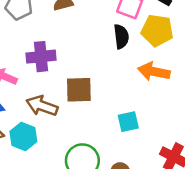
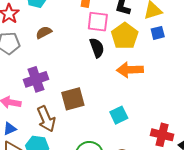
yellow pentagon: (157, 30) -> (125, 36), turned -30
brown arrow: (42, 106) -> (46, 119), turned -120

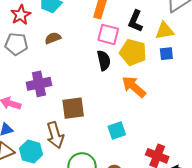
yellow pentagon: (125, 36) -> (133, 52), turned -30
orange arrow: (130, 70) -> (134, 87), turned 35
brown arrow: (46, 119) -> (55, 135), moved

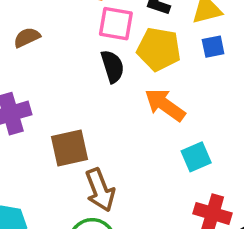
cyan square: (117, 130) -> (196, 157), moved
brown arrow: (55, 135) -> (100, 190), moved

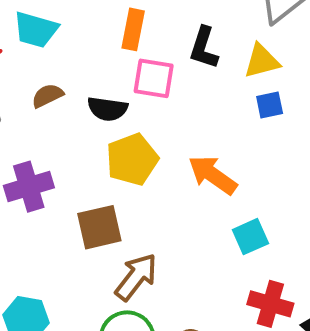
yellow pentagon: (159, 49) -> (132, 159), moved, turned -30
black semicircle: (112, 66) -> (107, 109), moved, turned 116
brown arrow: (100, 190) -> (136, 277), turned -120

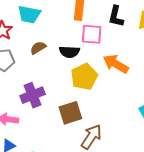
orange arrow: (213, 175) -> (116, 64), moved

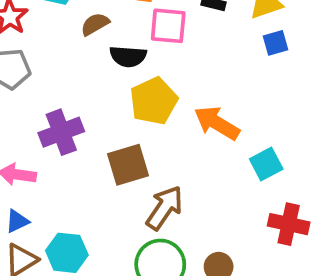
brown semicircle: (38, 48) -> (95, 24), moved
orange arrow: (116, 64) -> (217, 123), moved

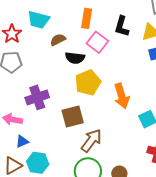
pink square: (168, 26) -> (97, 42), turned 30
orange arrow: (217, 123) -> (122, 96), turned -140
blue triangle: (17, 221) -> (22, 141), moved

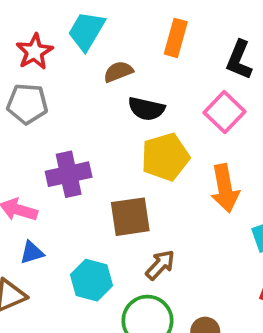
cyan trapezoid: (38, 20) -> (86, 31), turned 100
pink square: (97, 42) -> (225, 112), moved
brown arrow: (91, 141) -> (160, 265), size x0.7
cyan hexagon: (38, 163) -> (91, 280), moved

